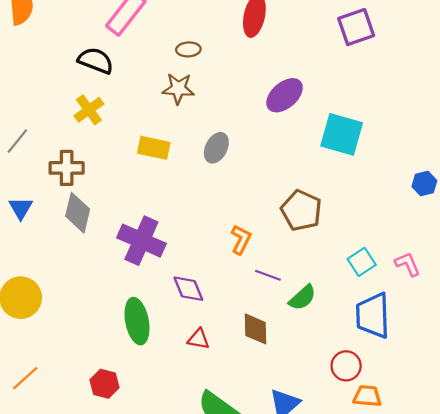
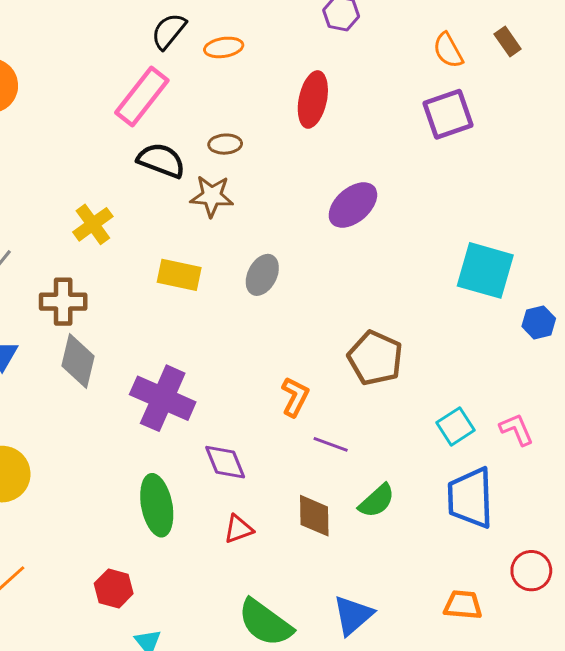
black semicircle: (96, 61) -> (161, 160), moved
cyan square: (342, 134) -> (485, 270), moved
green semicircle: (302, 298) -> (377, 501), moved
red triangle: (198, 339) -> (239, 529), turned -30
red circle: (346, 366) -> (531, 571), moved

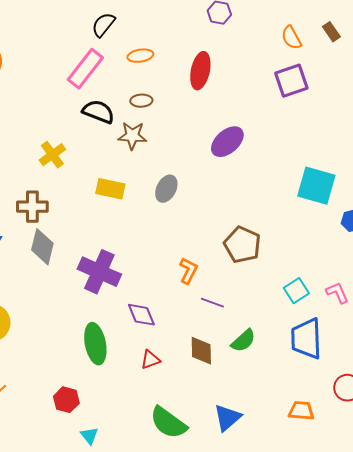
orange ellipse: (224, 47) -> (140, 56), moved

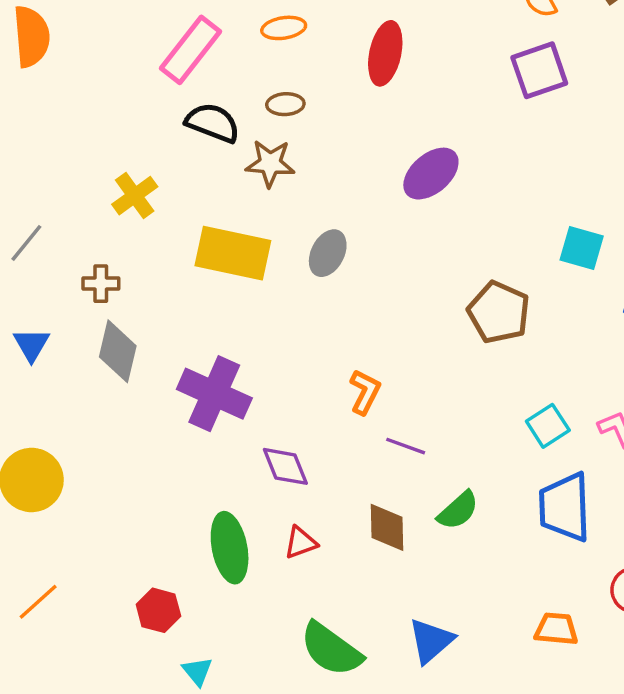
cyan square: (316, 186) -> (582, 248), size x0.7
yellow rectangle: (110, 189) -> (233, 253), size x1.5
brown cross: (32, 207) -> (101, 284), size x0.7
brown pentagon: (242, 245) -> (499, 312), moved
green ellipse: (95, 344) -> (230, 548), moved

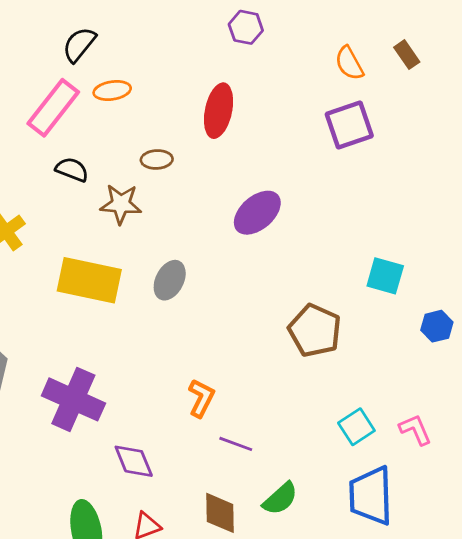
orange ellipse: (284, 28) -> (112, 91), moved
brown ellipse: (285, 104) -> (157, 159), moved
black semicircle: (213, 123) -> (72, 170), size x0.7

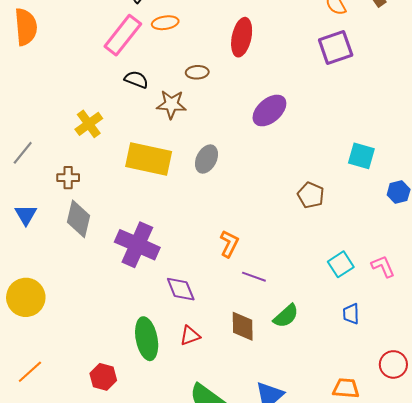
brown pentagon: (315, 330) -> (311, 195), size x0.7
blue trapezoid: (371, 496) -> (351, 314), size x0.5

